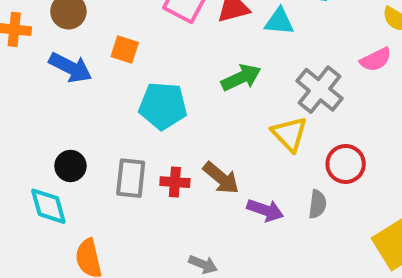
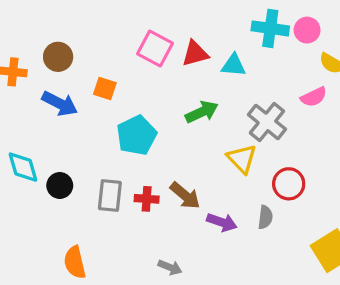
cyan pentagon: (163, 106) -> (137, 135), turned -30
cyan diamond: (48, 206) -> (23, 167), moved

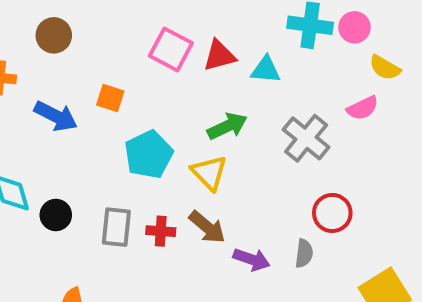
brown circle: (58, 57) -> (54, 35), moved
yellow triangle: (242, 159) -> (209, 173), moved

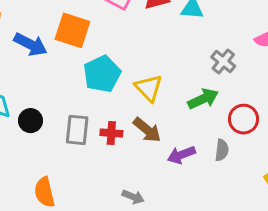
orange square: (110, 98) -> (72, 30), size x1.6
green arrow: (227, 126) -> (203, 99), moved
gray cross: (306, 138) -> (223, 62), size x0.7
purple arrow: (252, 259) -> (181, 155), turned 140

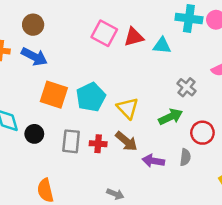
orange square: (72, 30) -> (54, 95), moved
blue arrow: (30, 44) -> (34, 57), moved
purple arrow: (181, 155) -> (153, 161), turned 30

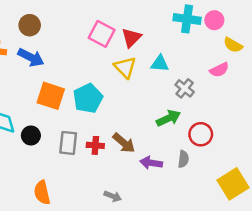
red triangle: (134, 37) -> (131, 38), turned -30
cyan triangle: (162, 46) -> (160, 64), moved
yellow triangle: (128, 108) -> (125, 67), moved

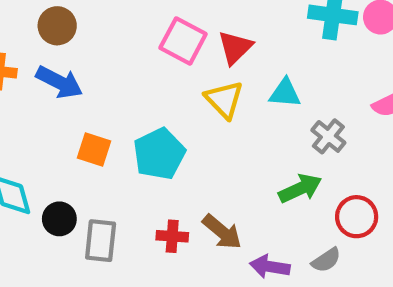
orange square: (51, 96) -> (94, 149), size x0.7
gray rectangle: (68, 143) -> (101, 241), moved
gray semicircle: (183, 159) -> (326, 260), turned 49

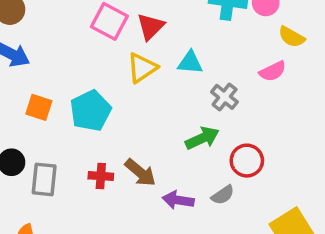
yellow triangle: (224, 100) -> (142, 68), turned 40

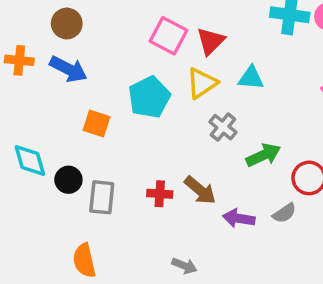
gray cross: (225, 97) -> (223, 127), moved
cyan pentagon: (90, 111) -> (149, 97), moved

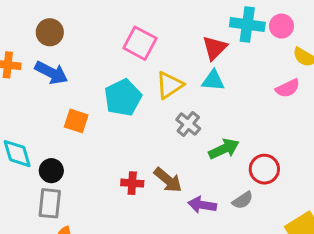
red triangle: (211, 41) -> (215, 48), moved
gray rectangle: (102, 197) -> (50, 203), moved

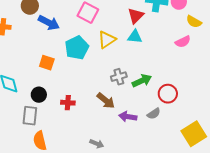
blue arrow: (51, 73) -> (49, 23), moved
gray cross: (188, 124) -> (119, 77), moved, turned 35
black circle: (51, 171) -> (39, 95), moved
red cross: (132, 183) -> (68, 103), moved

